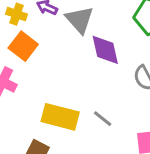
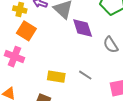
yellow rectangle: (60, 117) -> (56, 77), size x0.7

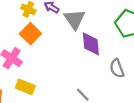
yellow rectangle: (56, 77) -> (25, 87), moved

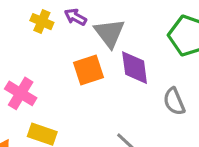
orange square: (30, 34) -> (88, 70), moved, turned 30

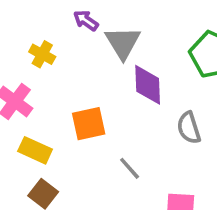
yellow cross: (42, 22) -> (42, 54), moved
orange square: (88, 70) -> (89, 124), moved

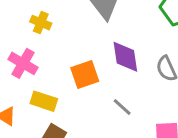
purple diamond: (148, 85) -> (125, 57), moved

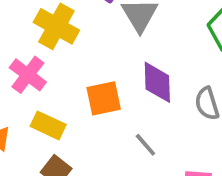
yellow cross: (41, 23) -> (56, 26), size x1.6

